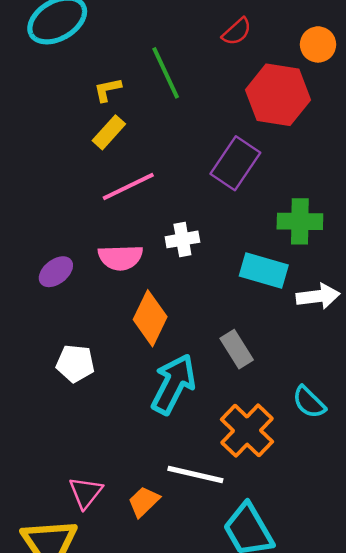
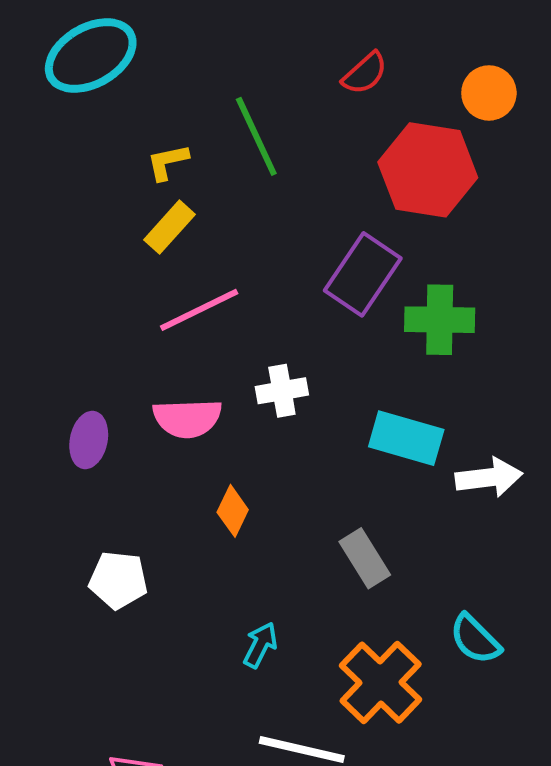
green cross: (300, 221) -> (440, 320), moved
purple ellipse: (56, 272) -> (89, 440), turned -40
orange diamond: (150, 318) -> (233, 511), size x0.6
cyan arrow: (173, 384) -> (260, 645), moved, size x0.5

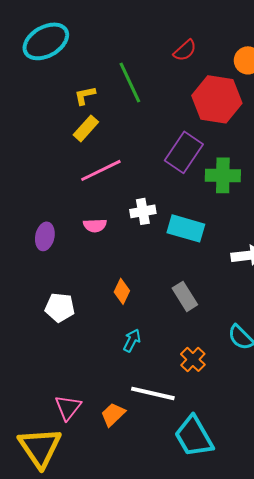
pink semicircle: (187, 418) -> (95, 225), size x0.7
cyan rectangle: (406, 438) -> (186, 228), moved
orange diamond: (233, 511) -> (122, 291), moved
orange cross: (381, 683) -> (193, 359), size x0.6

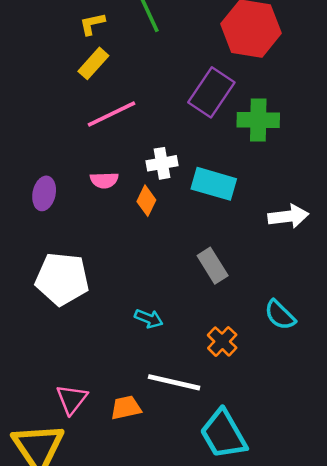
orange diamond: (122, 291) -> (146, 201), moved
white pentagon: (60, 307) -> (62, 279), size x1.5
cyan arrow: (132, 340) -> (149, 319), turned 85
orange trapezoid: (113, 414) -> (126, 408), turned 32

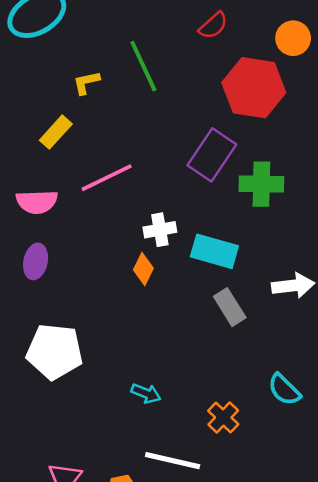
yellow rectangle: (93, 63) -> (56, 132), moved
pink semicircle: (104, 180) -> (37, 202), moved, size x1.4
gray rectangle: (213, 266) -> (230, 307), moved

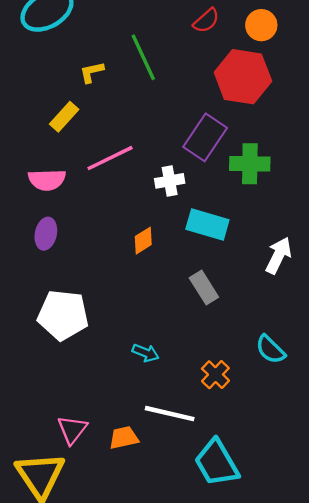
orange circle: (293, 38) -> (261, 25), moved
white cross: (160, 230) -> (170, 181), moved
orange diamond: (143, 269) -> (143, 241), turned 32
white arrow: (293, 286) -> (278, 255), turned -57
gray rectangle: (230, 307) -> (204, 288), moved

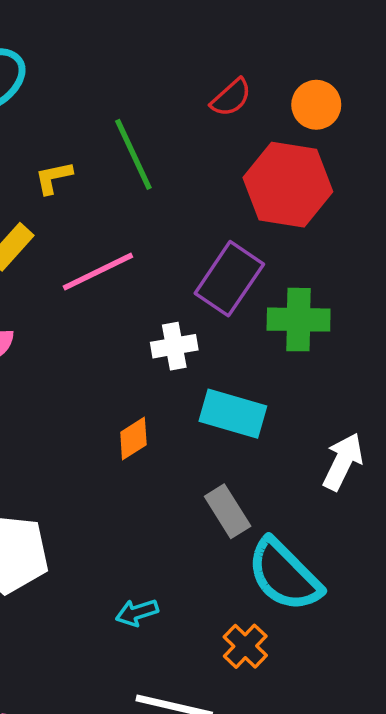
pink line: (110, 158) -> (98, 272), moved
cyan semicircle: (270, 349) -> (284, 575), moved, size x1.6
cyan arrow: (146, 353) -> (137, 612), turned 140

